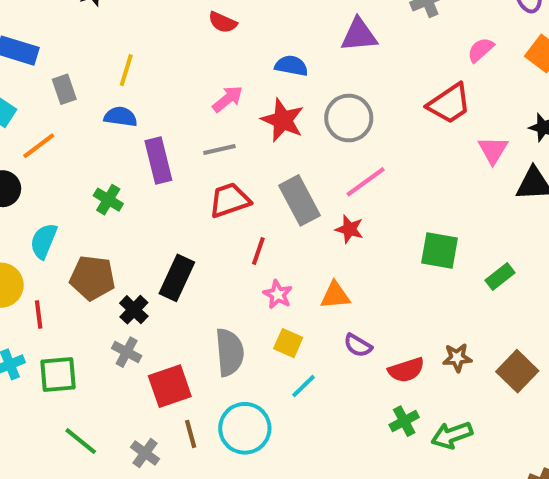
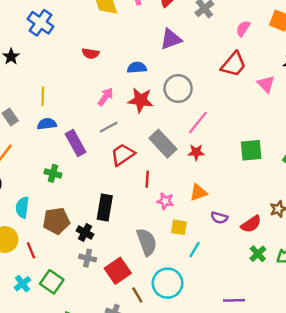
green square: (58, 374) -> (52, 282), turned -35

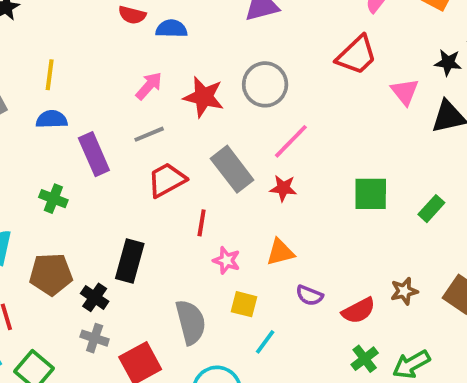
blue semicircle: (137, 68) -> (171, 29), moved

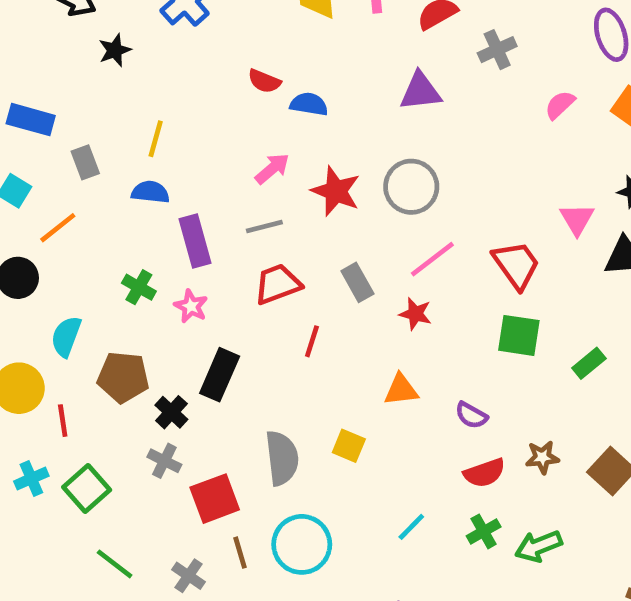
red trapezoid: (357, 55) -> (516, 265), moved, turned -90
gray rectangle: (232, 169) -> (357, 282), size x0.7
pink star: (227, 260) -> (191, 306), moved
purple semicircle: (309, 295) -> (471, 415), moved
cyan line: (265, 342) -> (411, 527), moved

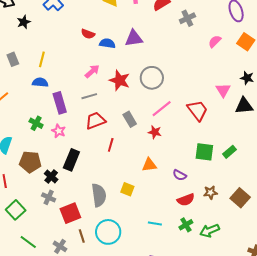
purple triangle: (420, 91) -> (134, 38), moved
gray rectangle: (85, 162) -> (13, 59), moved
green square: (519, 335) -> (204, 152), moved
cyan line: (411, 527) -> (155, 223), turned 56

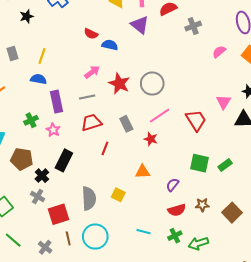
purple triangle: (134, 38) -> (140, 25), moved, turned 42
green cross: (36, 123) -> (31, 120), turned 32
purple semicircle: (180, 175) -> (172, 185), turned 96

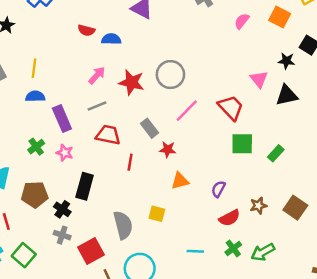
red trapezoid: (91, 122) -> (108, 135), turned 40
red star: (151, 139) -> (168, 149), moved
green square: (200, 163) -> (242, 144), moved

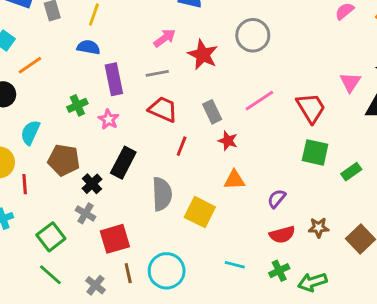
gray circle: (170, 75) -> (253, 35), moved
yellow square: (157, 214) -> (200, 212), size x1.5
gray semicircle: (123, 225) -> (162, 194), moved
green square: (24, 255) -> (51, 237), moved

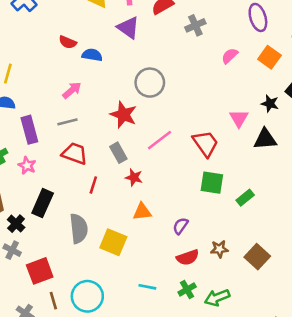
red star: (203, 55) -> (123, 115), moved

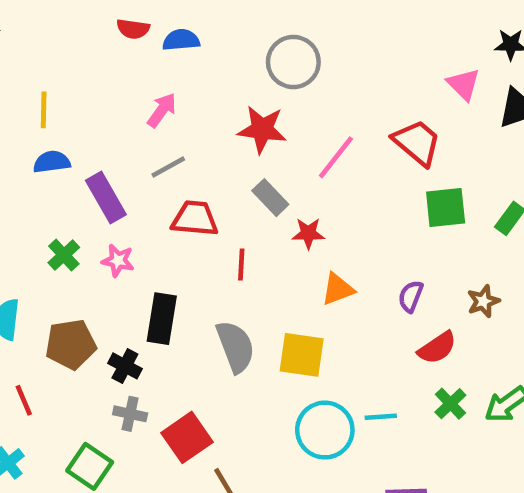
brown star: (219, 249) -> (483, 301), moved
cyan circle: (87, 296) -> (325, 430), moved

